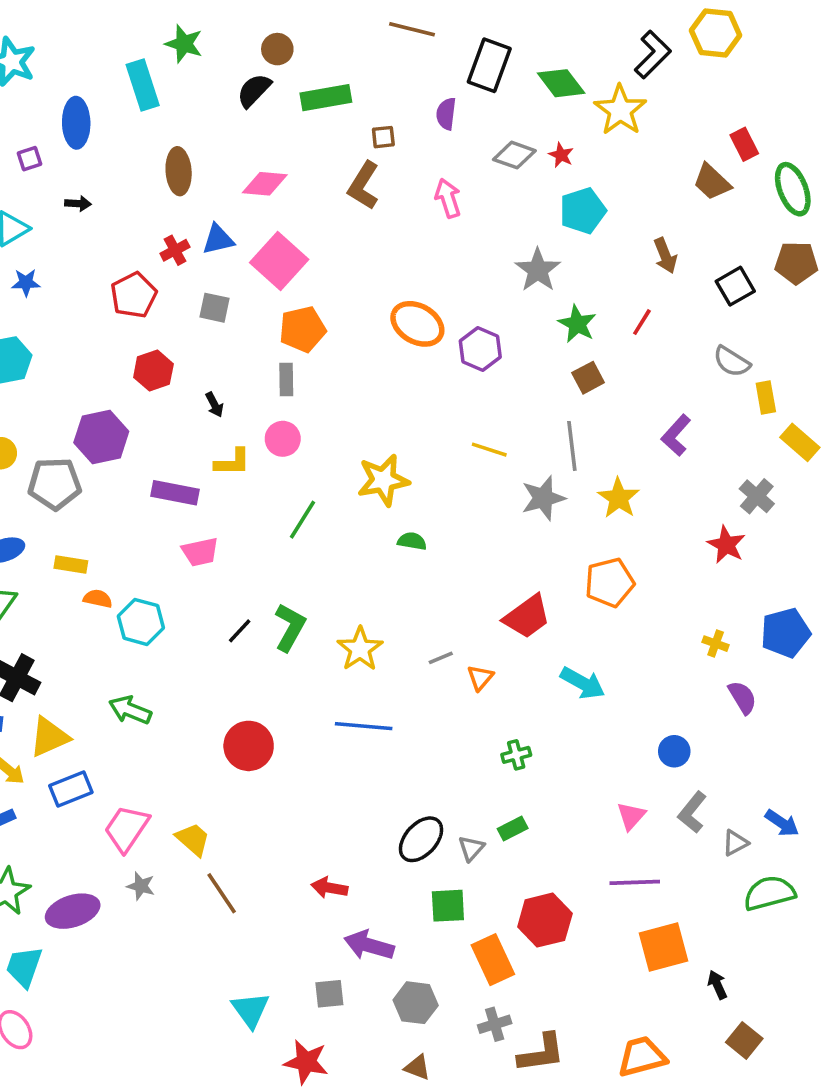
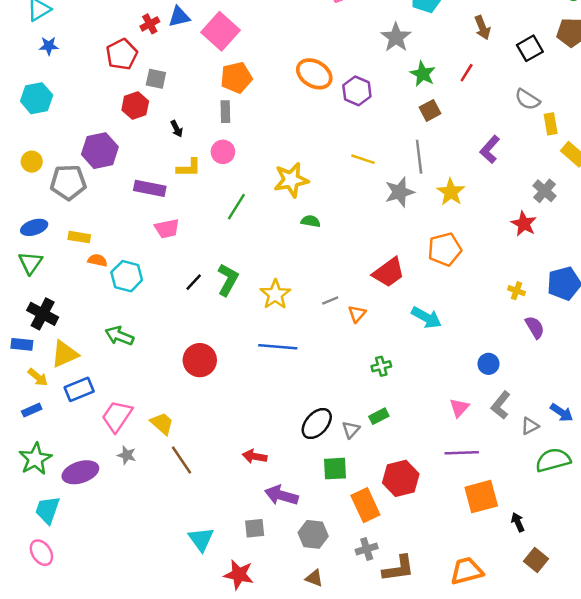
gray square: (214, 308) -> (156, 79), moved

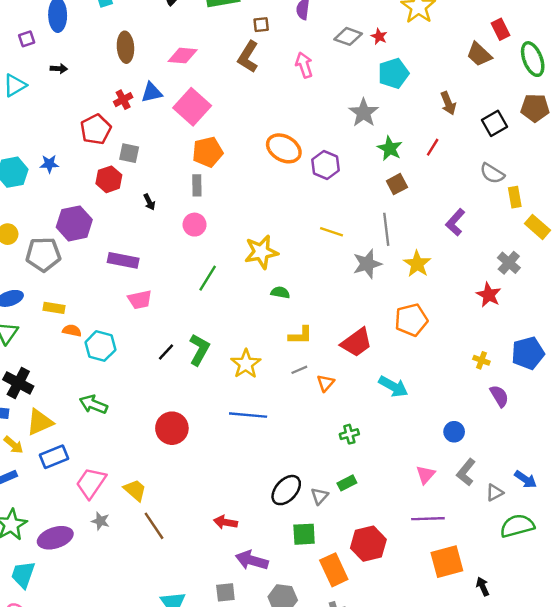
blue star: (49, 46) -> (49, 164), moved
yellow L-shape: (189, 168) -> (301, 335), moved

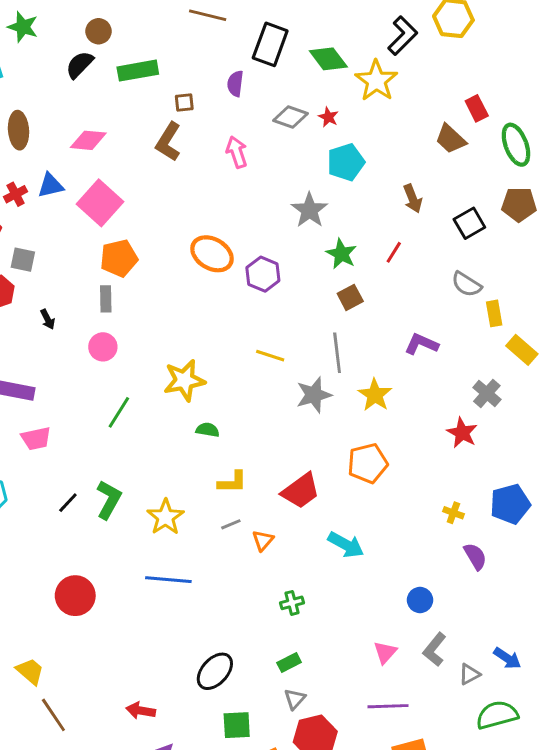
purple L-shape: (455, 222) -> (421, 344), turned 72
gray triangle: (320, 496) -> (295, 699), moved

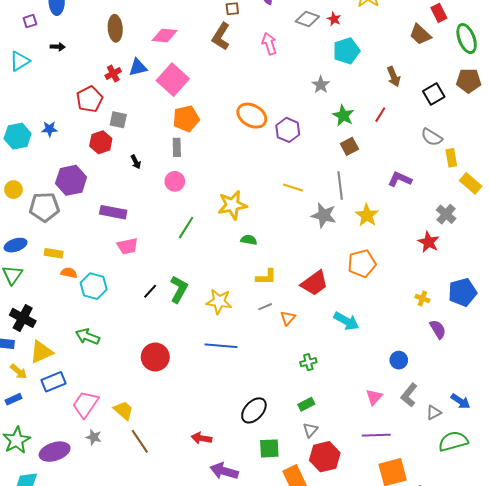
gray star: (309, 210) -> (321, 85), size x0.7
gray star: (314, 395) -> (324, 215), turned 30
yellow star: (165, 517) -> (219, 302), turned -30

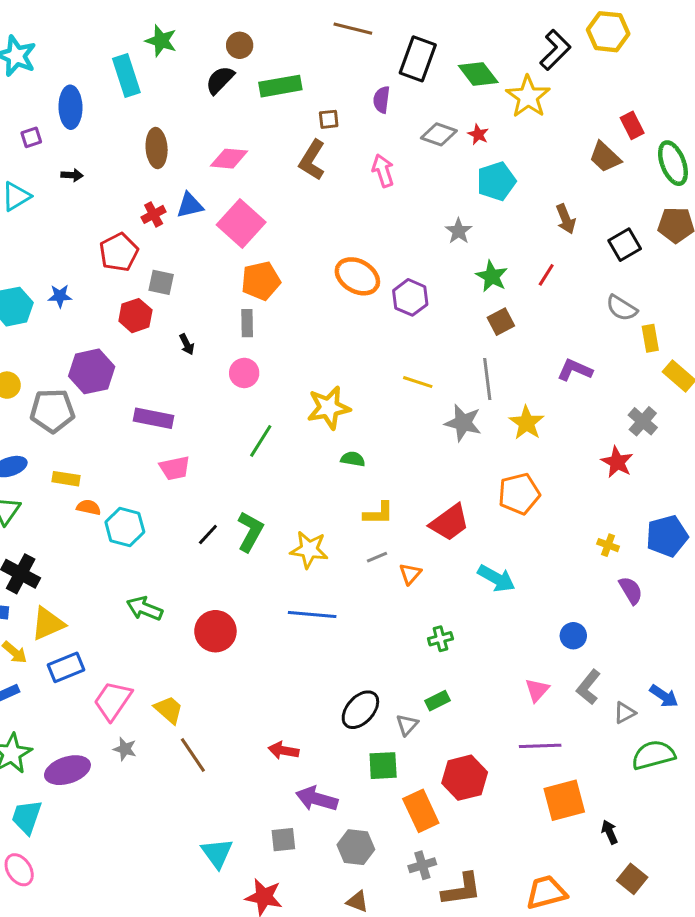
green arrow: (87, 336) -> (144, 609), moved
gray triangle: (310, 430) -> (407, 725), moved

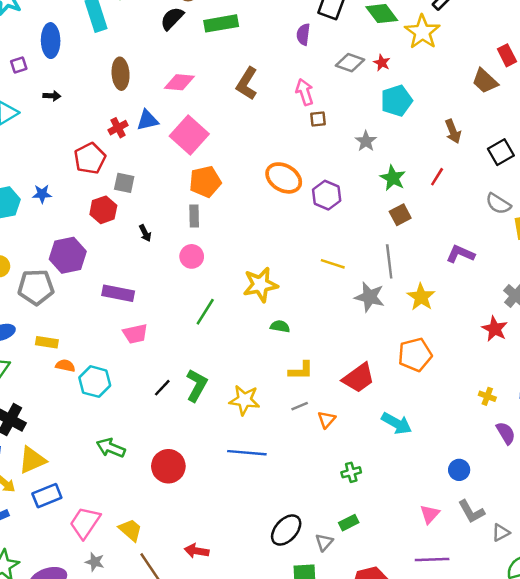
brown square: (329, 119) -> (318, 119), moved
gray L-shape: (588, 687) -> (471, 512), turned -68
red arrow: (283, 750) -> (197, 551), moved

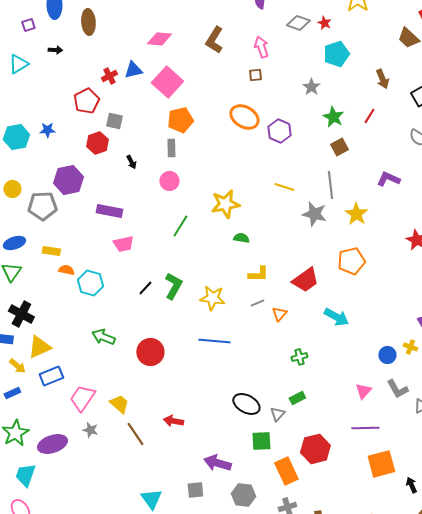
brown ellipse: (121, 74) -> (88, 22), moved
brown square: (318, 119) -> (255, 75), moved
yellow cross: (487, 396) -> (410, 347), moved
black ellipse: (286, 530) -> (246, 404), turned 76

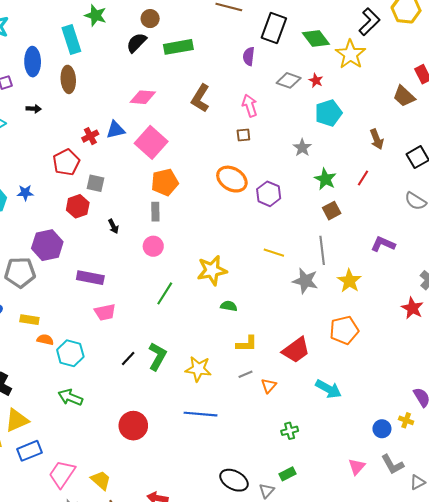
green arrow: (103, 337) -> (70, 397), moved

